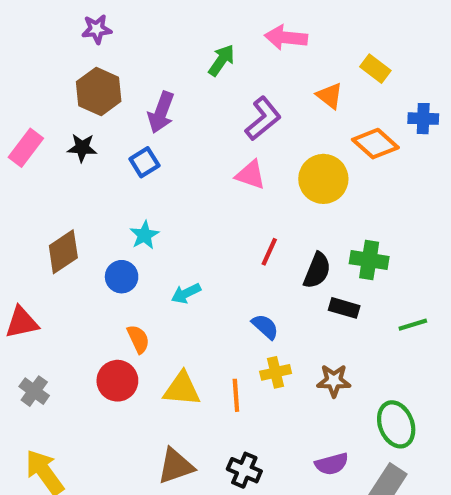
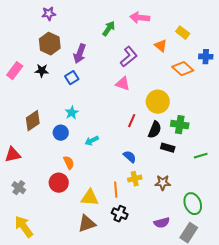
yellow circle: (323, 179) -> (158, 102), moved
yellow triangle: (182, 389) -> (90, 198), moved
black cross: (244, 470) -> (120, 214), moved

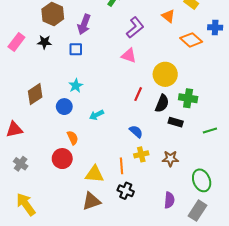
blue square: (72, 78) -> (76, 49), turned 32
purple semicircle: (162, 223) -> (169, 200), turned -70

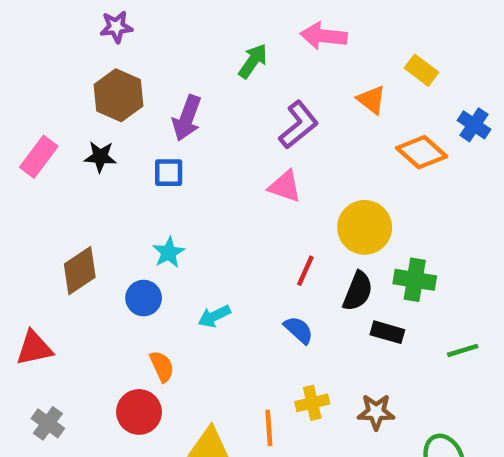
blue cross: (215, 27) -> (474, 125), turned 32
blue semicircle: (136, 132) -> (299, 330), moved

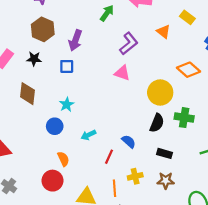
orange diamond: (422, 152) -> (188, 70), moved
brown diamond: (80, 271) -> (27, 94), moved, turned -50
red line: (305, 271) -> (109, 157), moved
black rectangle: (387, 332) -> (165, 153), moved

